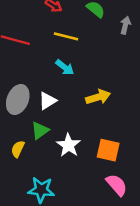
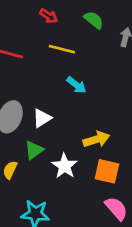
cyan arrow: (65, 67) -> (76, 85), moved
yellow arrow: (98, 97) -> (96, 139), moved

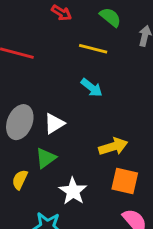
yellow line: (62, 49) -> (93, 49), moved
white star: (64, 166) -> (73, 191), moved

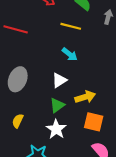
white triangle: (54, 124) -> (59, 80), moved
green triangle: (46, 158) -> (57, 105), moved

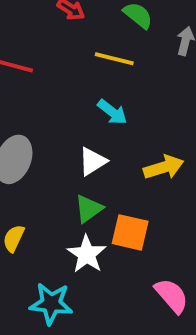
yellow arrow: (85, 97) -> (164, 167), moved
orange square: (94, 122) -> (130, 232), moved

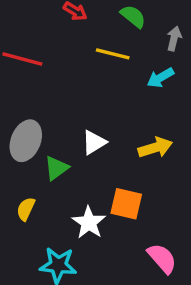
cyan arrow: (112, 112) -> (160, 78), moved, turned 112
green triangle: (89, 209) -> (56, 168), moved

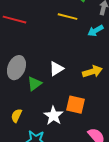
yellow semicircle: (26, 209) -> (16, 116), moved

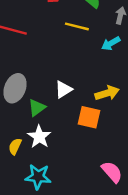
orange square: (75, 105) -> (89, 117), moved
white star: (53, 116) -> (39, 137), moved

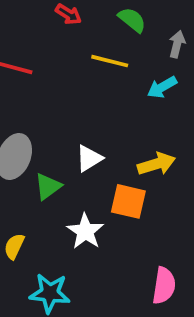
white star: (39, 137) -> (85, 231), moved
pink semicircle: (112, 172) -> (164, 286), turned 50

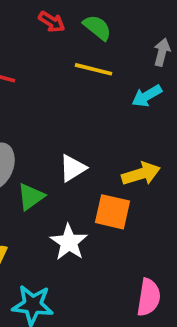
green semicircle: (132, 20) -> (97, 28), moved

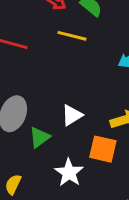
yellow line: (93, 69) -> (72, 36), moved

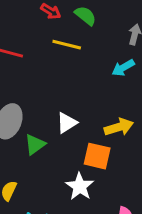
white star: (69, 173) -> (80, 186), moved

